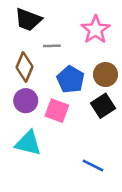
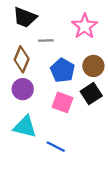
pink square: (57, 111) -> (62, 102), moved
blue line: (93, 165) -> (56, 147), moved

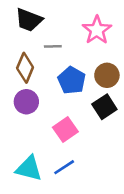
pink square: (62, 102) -> (65, 129), moved, turned 35
cyan triangle: (25, 127) -> (29, 168), moved
blue line: (56, 147) -> (64, 167), turned -60

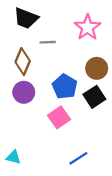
blue pentagon: (72, 80) -> (65, 87), moved
blue line: (64, 167) -> (78, 158), moved
cyan triangle: (29, 168) -> (13, 157), moved, size x0.6

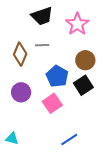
black trapezoid: (26, 18) -> (42, 16), moved, turned -40
gray line: (48, 42) -> (42, 45), moved
purple circle: (24, 92) -> (21, 92), moved

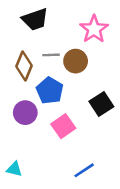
black trapezoid: (42, 16) -> (35, 19), moved
brown circle: (85, 60) -> (76, 61), moved
blue pentagon: (57, 76) -> (50, 91), moved

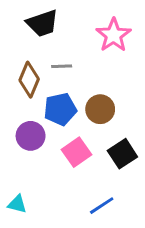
brown circle: (76, 61) -> (100, 109), moved
blue pentagon: (50, 91) -> (60, 109), turned 30
black square: (101, 104) -> (122, 154), moved

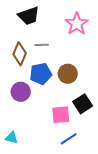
pink square: (76, 152) -> (61, 115), moved, turned 30

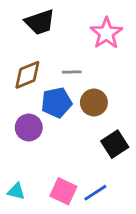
gray line: (42, 45) -> (72, 72), moved
brown diamond: (20, 54) -> (27, 75), turned 45
pink square: (61, 115) -> (63, 191), moved, turned 30

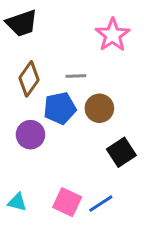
black trapezoid: (40, 22) -> (22, 23), moved
brown diamond: (27, 75) -> (29, 79), turned -32

